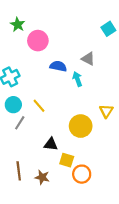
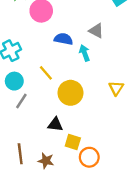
yellow line: (39, 106) -> (46, 73), moved
yellow circle: (81, 126) -> (70, 93), moved

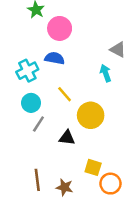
blue semicircle: (63, 39) -> (55, 58), moved
black triangle: (55, 124) -> (67, 138), moved

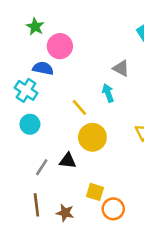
blue semicircle: (55, 58) -> (43, 68), moved
cyan cross: (27, 71) -> (26, 90), turned -30
yellow line: (65, 94) -> (79, 107), moved
gray line: (38, 124) -> (42, 167), moved

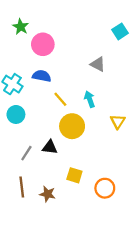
blue semicircle: (43, 68) -> (42, 76), moved
cyan arrow: (108, 93) -> (90, 99), moved
orange circle: (113, 209) -> (105, 188), moved

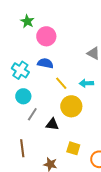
cyan arrow: (90, 99) -> (86, 83), turned -72
gray line: (26, 153) -> (32, 114), moved
brown line: (22, 187) -> (22, 148), moved

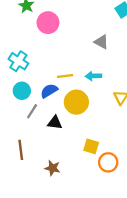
blue semicircle: (45, 63) -> (49, 91), moved, turned -42
yellow line: (61, 83) -> (65, 76), turned -56
yellow square: (73, 148) -> (91, 146), moved

